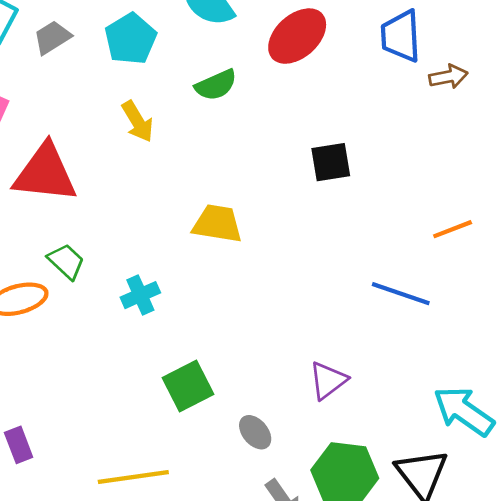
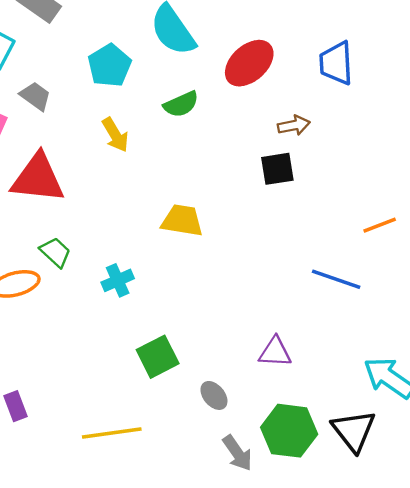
gray trapezoid: (52, 37) -> (35, 96), moved, turned 68
brown arrow: (448, 77) -> (294, 125), moved
purple triangle: (328, 380) -> (275, 352), turned 40

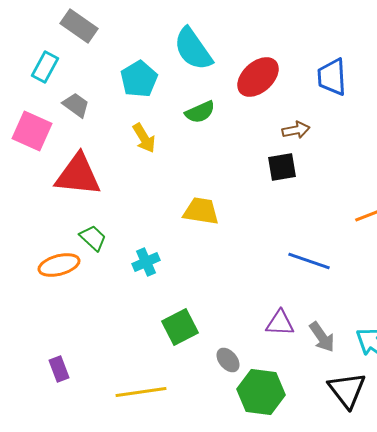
blue line: (336, 279) -> (309, 261), moved
green hexagon: (289, 431) -> (261, 392), moved
gray arrow: (237, 453) -> (322, 337), moved

